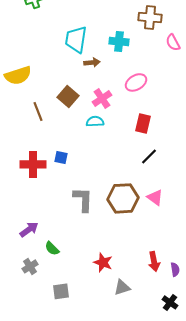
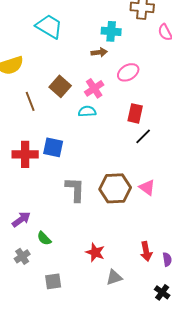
cyan trapezoid: (76, 39) -> (49, 26), moved, turned 112
brown arrow: (92, 62) -> (99, 52), moved
black line: (149, 156) -> (143, 136), moved
blue square: (61, 157) -> (53, 147), size x1.5

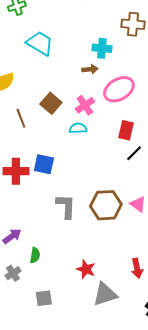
pink ellipse: (128, 72) -> (119, 89), size x1.4
green semicircle: (44, 238) -> (35, 255), turned -126
gray triangle: (114, 277) -> (105, 294), size x1.5

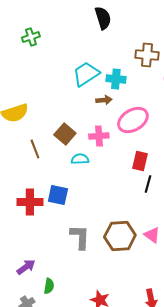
cyan trapezoid: (40, 43) -> (86, 74), moved, turned -64
pink cross: (85, 105) -> (99, 136), turned 30
cyan semicircle: (78, 128) -> (80, 159), moved
black line: (134, 153) -> (148, 184), turned -30

